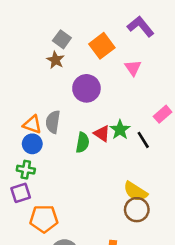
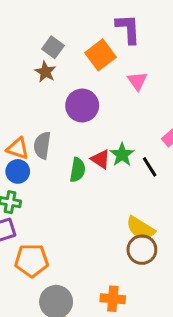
purple L-shape: (141, 26) -> (128, 29), moved, turned 36

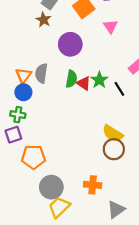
orange triangle: (18, 148) -> (23, 76), turned 48
green semicircle: (78, 170) -> (71, 79), moved

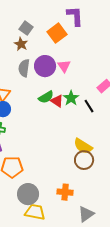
pink triangle: (110, 26) -> (64, 66), moved
gray semicircle: (41, 73) -> (24, 68), moved
green semicircle: (71, 79) -> (46, 97), turned 49
yellow trapezoid: (59, 207) -> (35, 212), turned 55

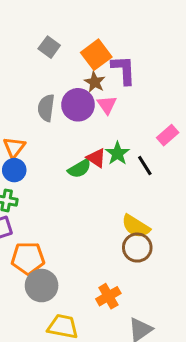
purple L-shape: (75, 16) -> (124, 70), moved
brown star: (21, 44) -> (95, 82), moved
green semicircle: (46, 97) -> (80, 169), moved
orange cross: (65, 192) -> (108, 296), turned -35
gray circle: (28, 194) -> (42, 286), moved

